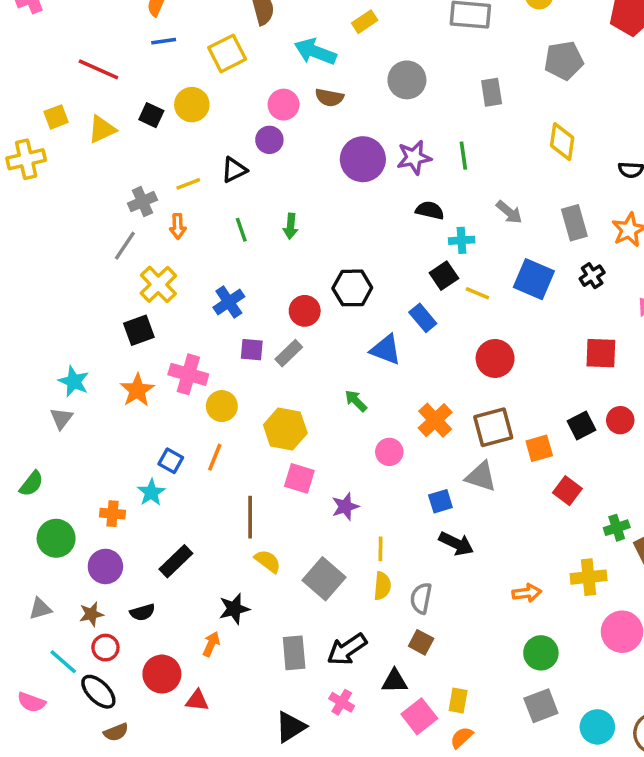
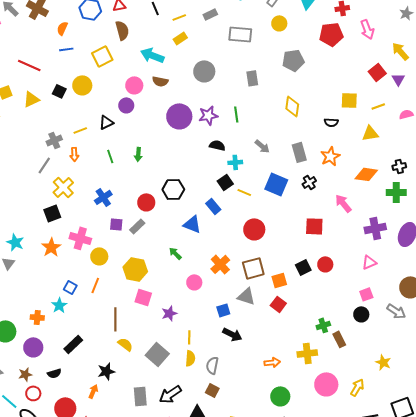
red square: (567, 491) -> (278, 304), moved

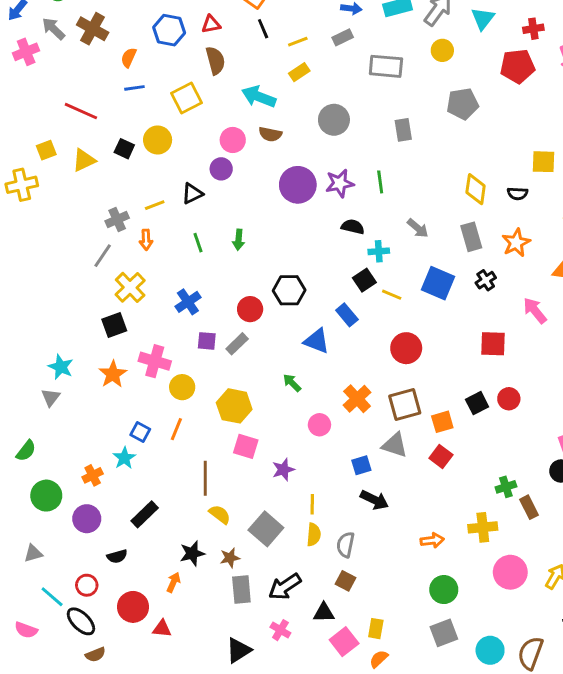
yellow diamond: (292, 106) -> (476, 189), moved
orange cross: (37, 317) -> (93, 475), turned -32
brown star: (25, 374) -> (230, 558), moved

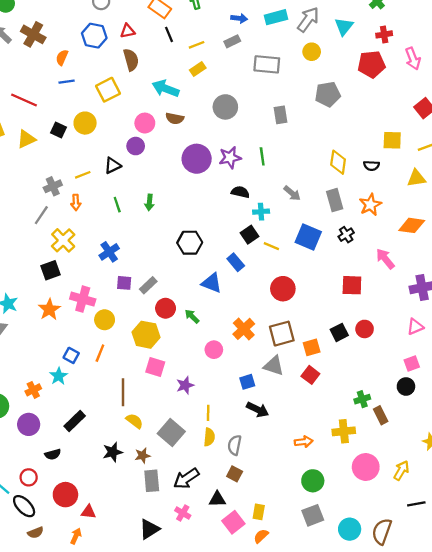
red circle: (250, 309) -> (166, 308), moved
orange arrow: (173, 582) -> (76, 536), moved

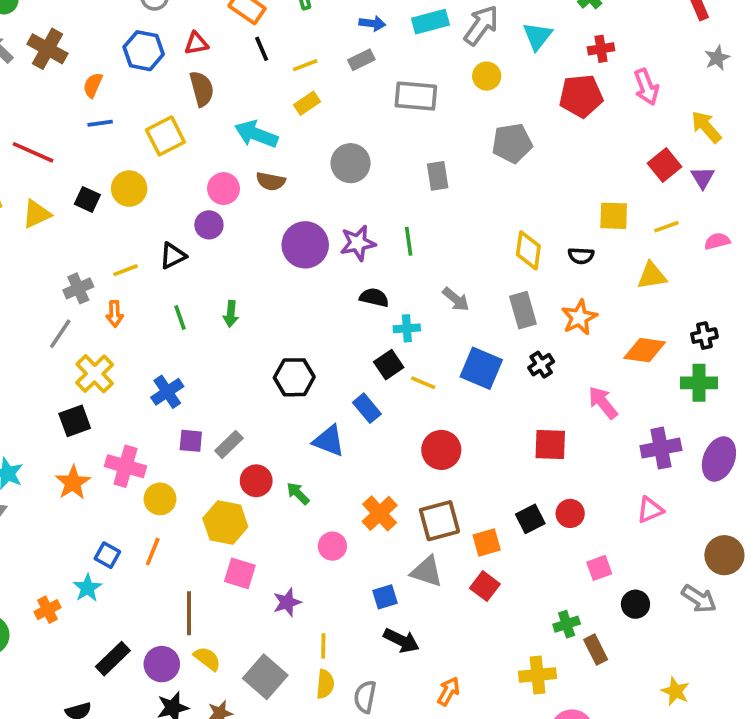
pink square: (412, 363) -> (599, 568), moved
purple circle: (29, 424) -> (162, 664), moved
orange arrow: (304, 442) -> (449, 691), moved, turned -54

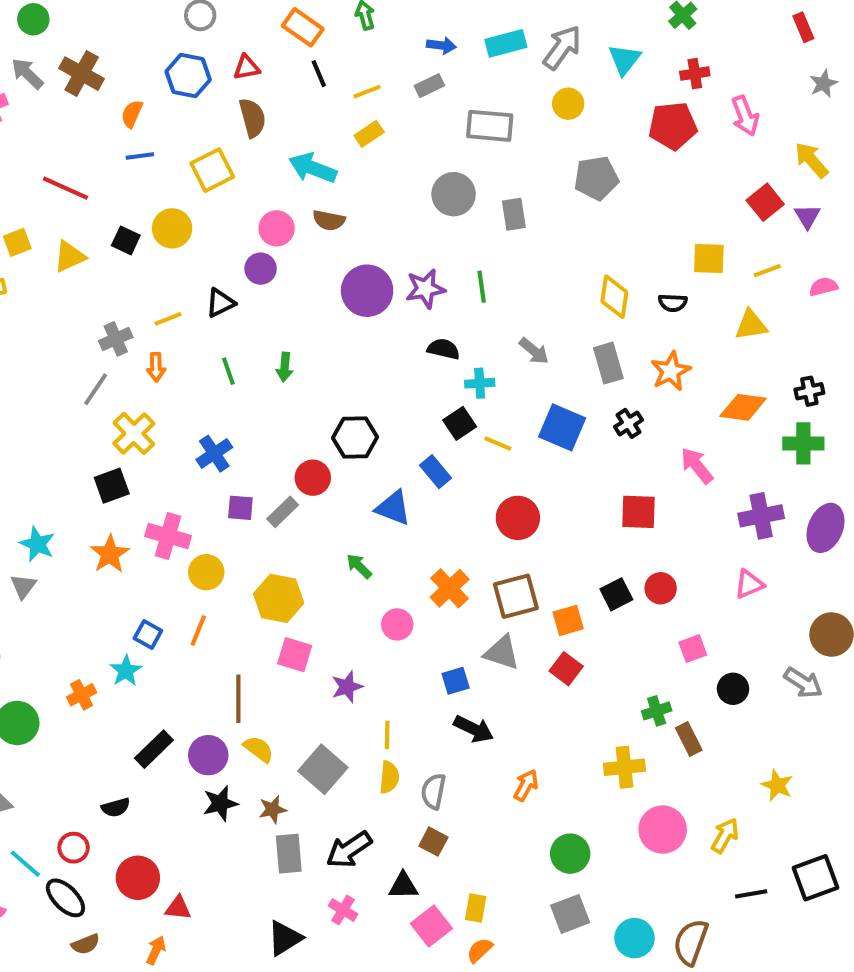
gray circle: (351, 163) -> (454, 194), moved
red circle: (256, 481) -> (313, 478), moved

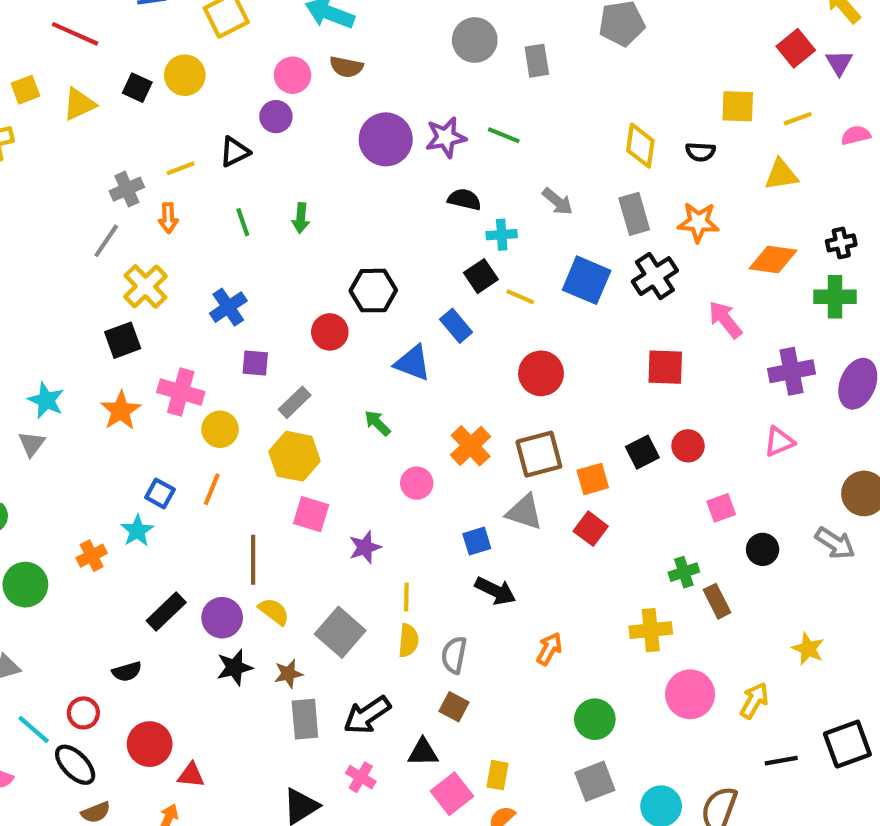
green line: (482, 287) -> (504, 135), turned -60
orange star: (671, 371) -> (698, 222), turned 30
black cross: (628, 423) -> (655, 276), size x1.5
gray rectangle: (283, 512) -> (295, 402), moved

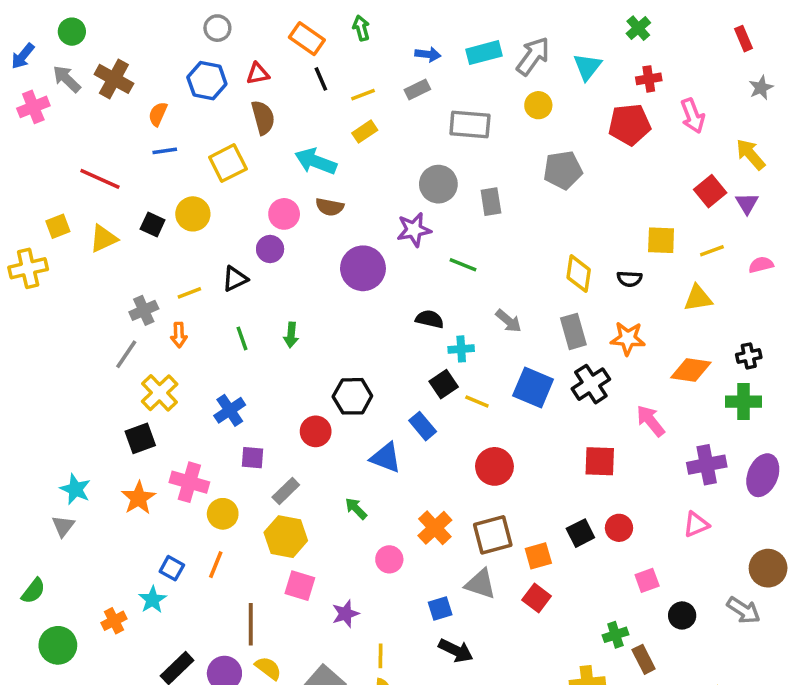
purple star: (446, 137) -> (414, 230), moved

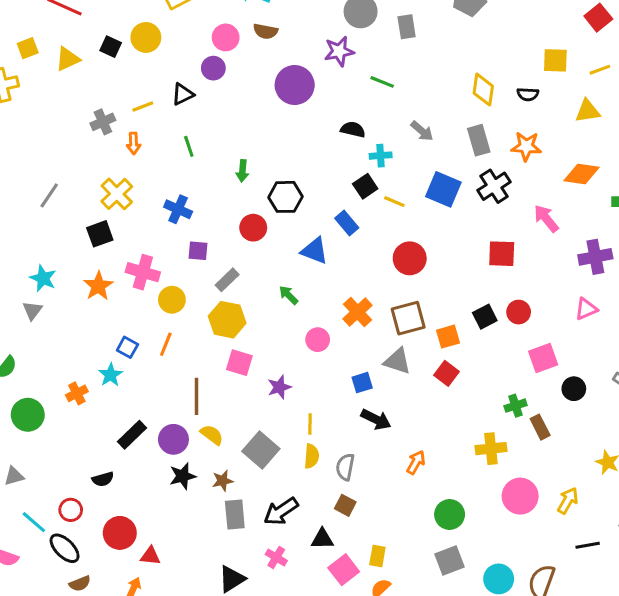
green arrow: (291, 335) -> (242, 171), moved
gray line: (126, 354) -> (49, 195), moved
blue cross: (230, 410) -> (178, 209), turned -32
pink square: (647, 580) -> (543, 358), size x1.4

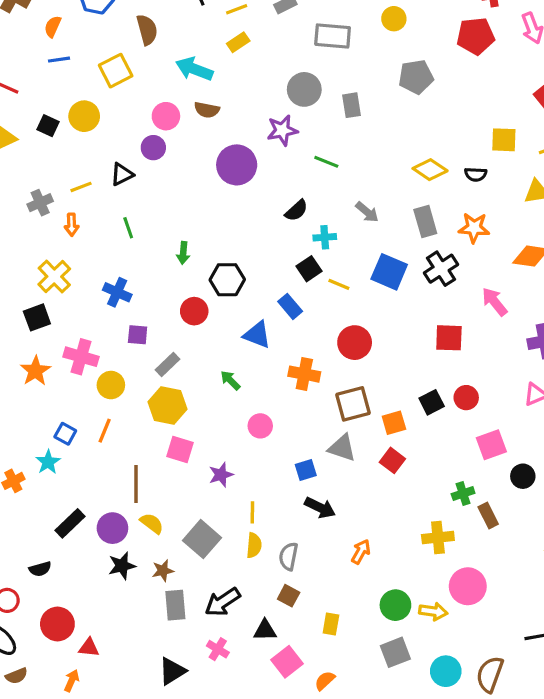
yellow diamond: (483, 90) -> (430, 170), turned -64
black semicircle: (353, 129) -> (296, 211), turned 125
orange cross: (358, 312) -> (304, 374), moved, turned -36
yellow arrow: (568, 501) -> (433, 611), moved, turned 68
yellow rectangle: (377, 556) -> (331, 624), moved

